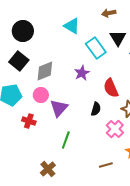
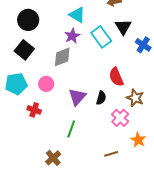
gray diamond: (45, 71) -> (62, 57), moved
purple star: (82, 73) -> (72, 36), moved
purple triangle: (59, 108) -> (77, 97), moved

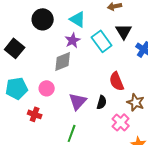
black circle: (28, 20) -> (43, 19), moved
black square: (24, 50) -> (15, 48), moved

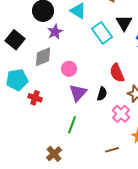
purple star: (73, 40) -> (55, 32), moved
gray diamond: (63, 61) -> (43, 57), moved
pink circle: (47, 88) -> (69, 69), moved
red cross: (35, 114) -> (35, 98), moved

